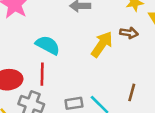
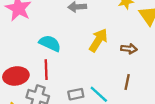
brown arrow: (129, 33) -> (129, 49), moved

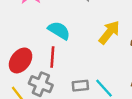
red ellipse: (16, 76) -> (21, 60), turned -50

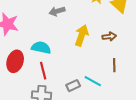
red ellipse: (21, 60) -> (15, 61), moved

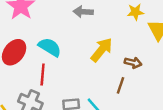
brown line: (114, 65) -> (120, 85), moved

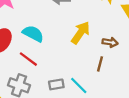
red line: (43, 75) -> (28, 59), turned -54

